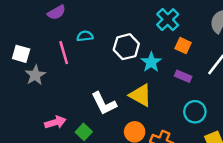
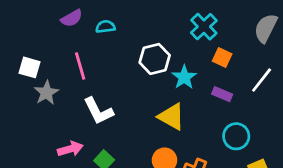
cyan semicircle: (85, 36) -> (105, 27), moved
white L-shape: (104, 103) -> (98, 111), moved

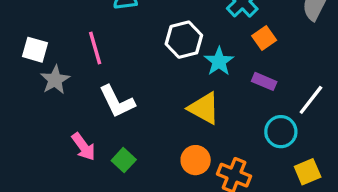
orange square: (222, 58) -> (264, 38), turned 30
white line: (262, 80) -> (311, 100), moved
pink arrow: (70, 149) -> (84, 147), turned 70

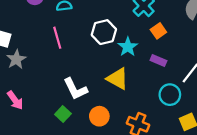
pink line: (95, 48) -> (57, 38), moved
white L-shape: (117, 102) -> (75, 89), moved
pink arrow: (84, 147) -> (15, 100), moved
orange circle: (196, 160) -> (99, 116), moved

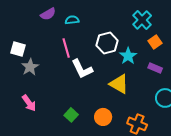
white L-shape: (75, 89) -> (82, 69), moved

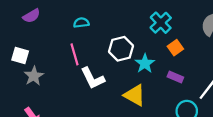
purple semicircle: (48, 14) -> (31, 16), moved

